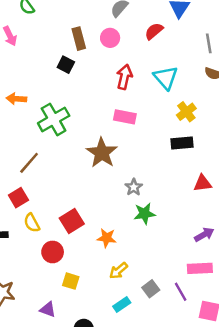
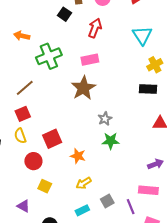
red arrow: (124, 77) -> (95, 28), moved
pink rectangle: (125, 117) -> (90, 60), moved, turned -30
red square: (18, 198) -> (23, 114), moved

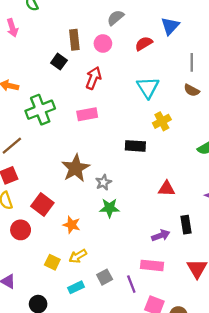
brown star: (83, 88) -> (76, 168), moved
black rectangle: (148, 89) -> (135, 146), moved
red square: (52, 139) -> (42, 205), turned -30
yellow square: (45, 186) -> (52, 262), moved

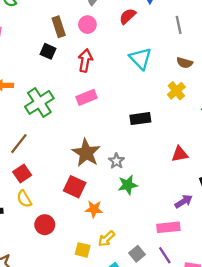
brown semicircle: (192, 90) -> (185, 63), moved
yellow cross: (162, 121) -> (176, 91), moved
red square: (42, 205) -> (75, 187), moved
pink rectangle: (152, 265) -> (168, 227), moved

